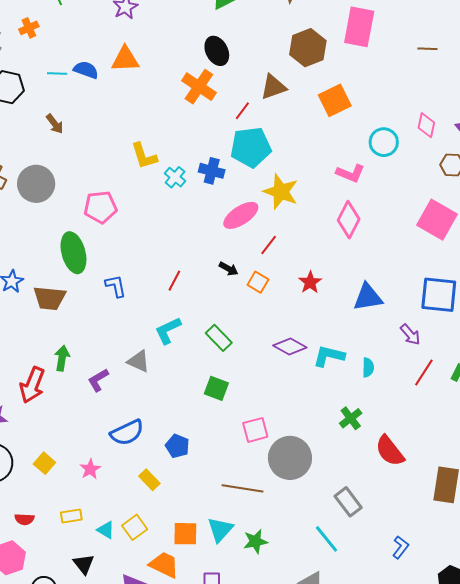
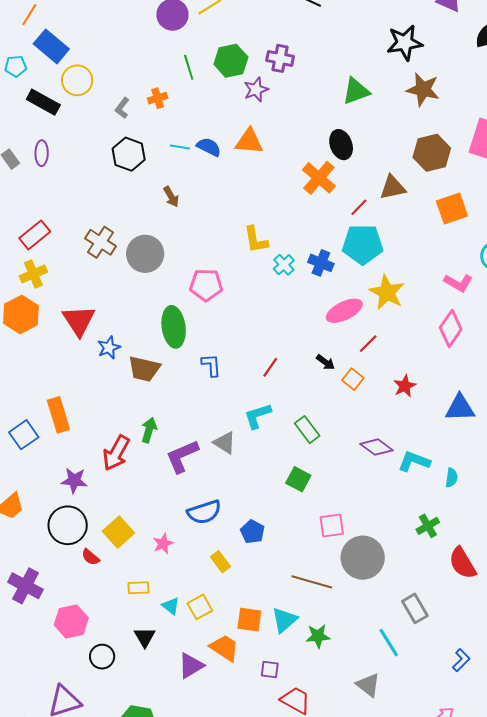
purple L-shape: (98, 380) -> (182, 456), size x1.5
yellow square: (44, 463) -> (118, 532), size x1.4
red semicircle: (24, 519) -> (91, 557), moved, turned 30

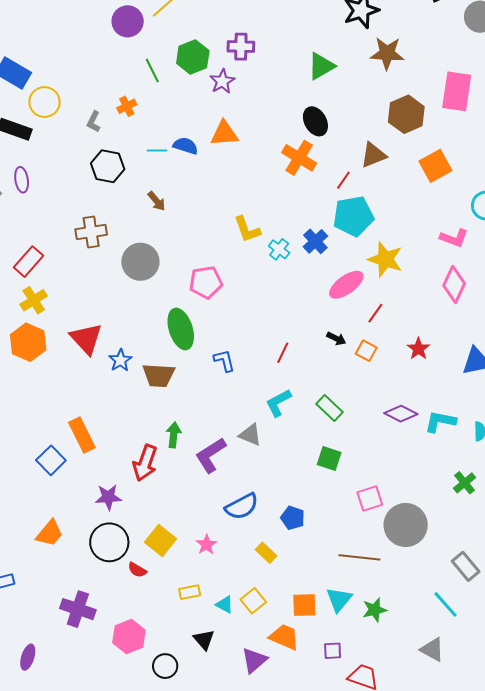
brown cross: (101, 242) -> (91, 232), moved, turned -32
blue cross: (321, 263) -> (315, 241), turned 35

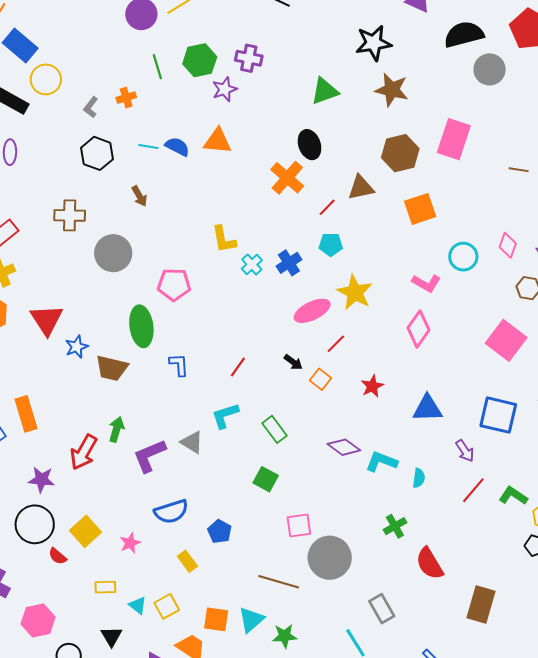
cyan pentagon: (353, 216) -> (331, 244), size x0.6

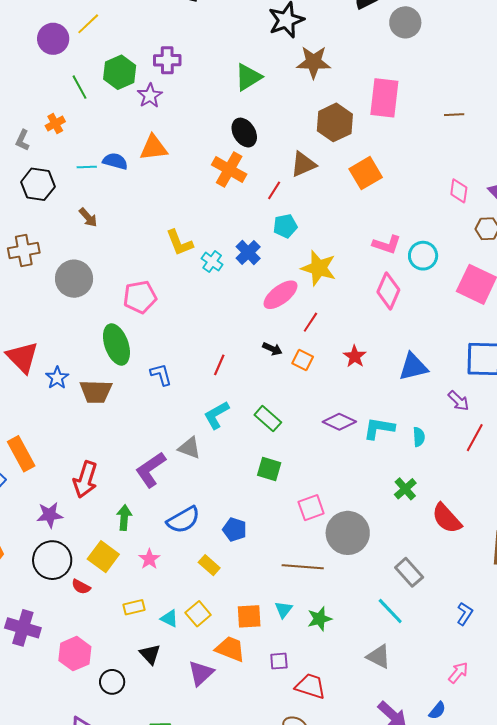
cyan circle: (463, 257) -> (423, 256), moved
green arrow: (116, 429) -> (124, 518), moved
cyan triangle: (251, 620) -> (284, 610), size x0.7

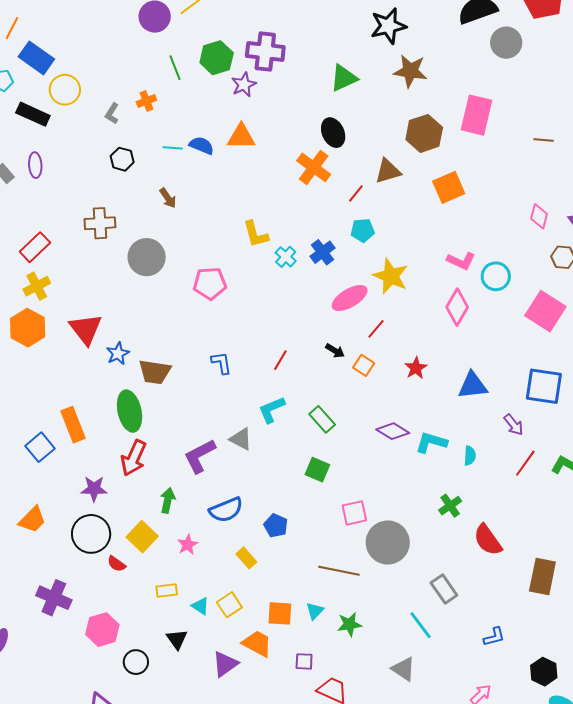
purple cross: (167, 60) -> (265, 52), size x1.4
black hexagon: (38, 184) -> (122, 159), size x0.7
green ellipse: (116, 345) -> (130, 411), moved
blue L-shape: (465, 614) -> (494, 637), turned 35

